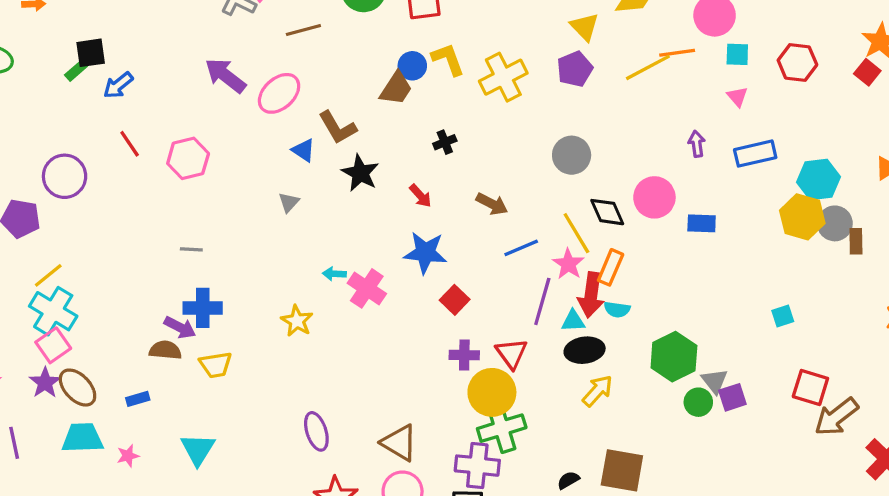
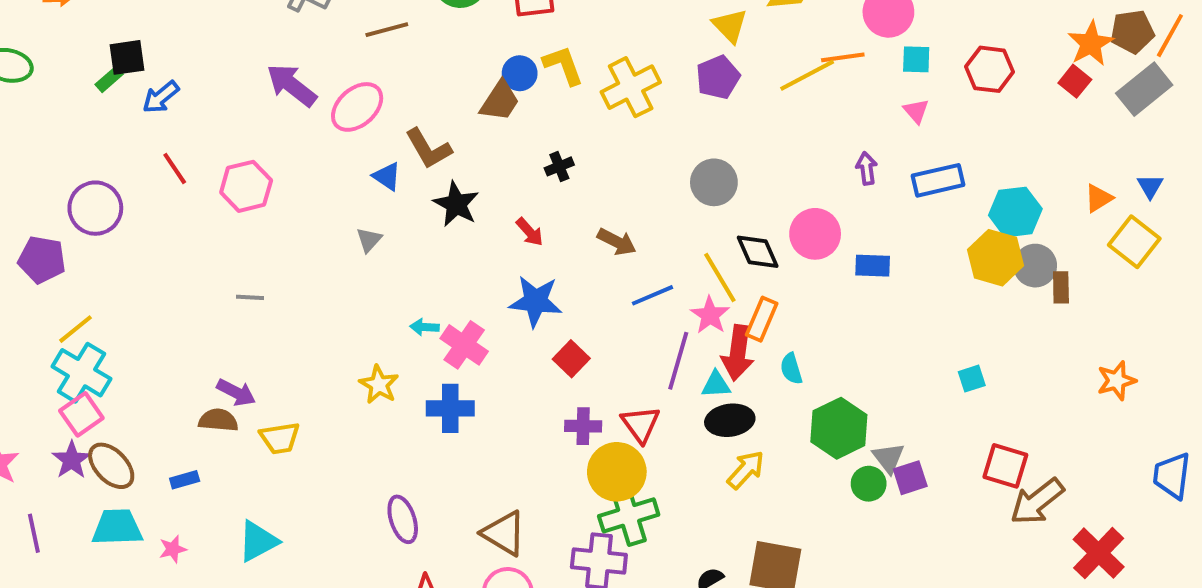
blue cross: (203, 308) -> (450, 408), moved
cyan semicircle: (617, 310) -> (791, 369), moved, turned 65
cyan triangle: (198, 449) -> (258, 541), turned 30

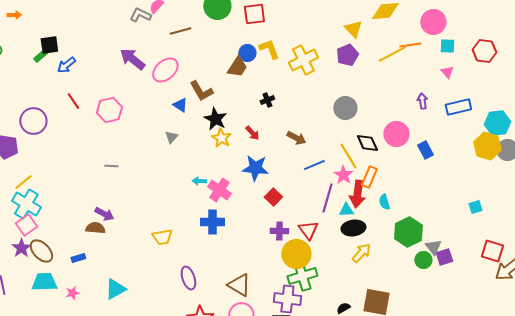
blue rectangle: (873, 266) -> (425, 150), turned 60
yellow star: (379, 385) -> (221, 138), moved
yellow trapezoid: (280, 438) -> (162, 237), moved

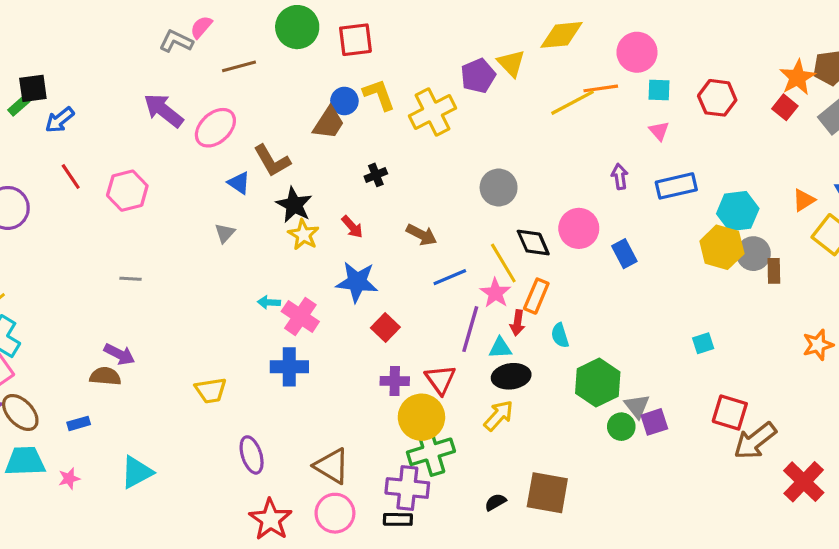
purple pentagon: (347, 55) -> (478, 76), moved
red arrow: (357, 194) -> (517, 323), size x0.6
yellow arrow: (361, 253) -> (499, 416), moved

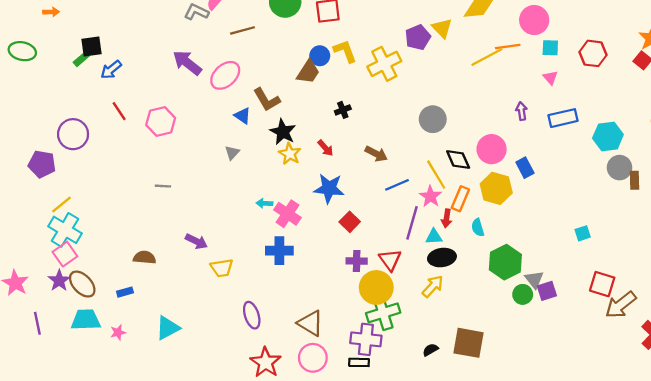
yellow hexagon: (722, 247) -> (496, 188), moved
purple arrow: (119, 354) -> (196, 241), moved

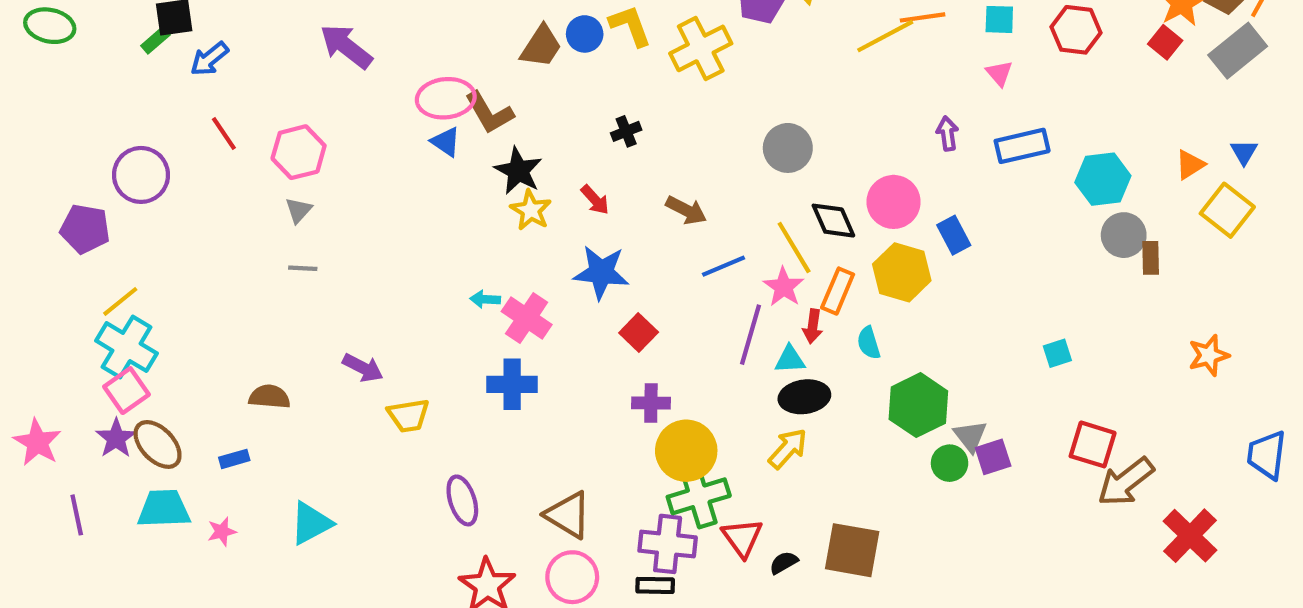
brown trapezoid: (308, 72) -> (541, 46), moved
pink ellipse: (225, 75) -> (446, 98), moved, turned 36
gray triangle: (232, 153) -> (299, 210), moved
red triangle: (390, 260) -> (742, 538), moved

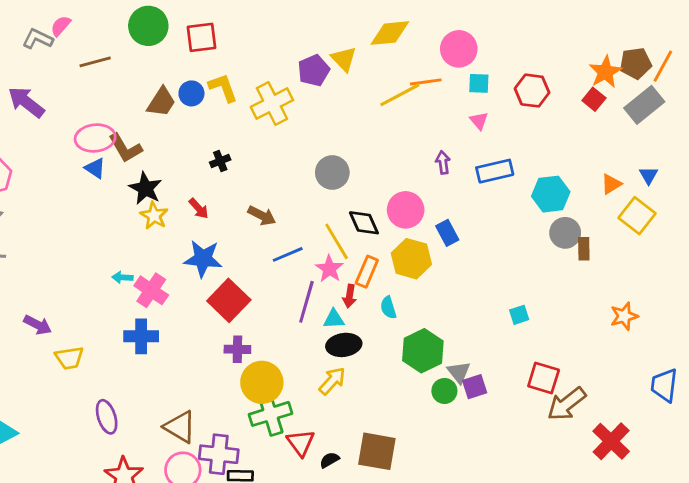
red square: (639, 333) -> (229, 300), size x1.6
purple cross: (668, 544) -> (219, 454), moved

